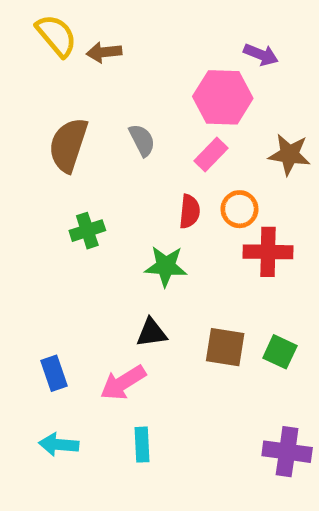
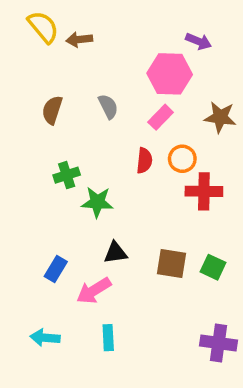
brown semicircle: (68, 145) -> (52, 110), size x0.7
green star: (166, 266) -> (97, 202), moved
blue rectangle: (54, 373) -> (56, 269), moved, turned 50

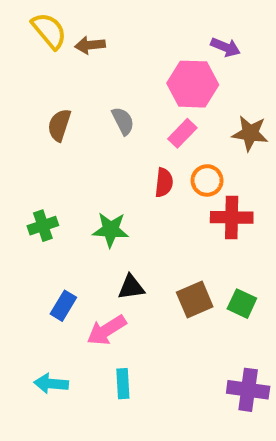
green cross: (67, 175) -> (43, 226), moved
brown square: (171, 264) -> (195, 299), turned -32

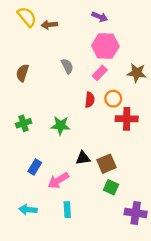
purple arrow: (225, 47) -> (100, 17), moved
brown semicircle: (59, 125) -> (22, 73), moved
black triangle: (131, 287) -> (83, 158), moved
green square: (242, 304) -> (111, 187), moved

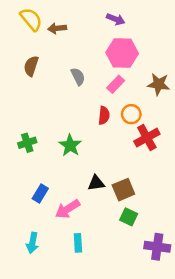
brown semicircle: (22, 73) -> (31, 66), moved
red cross: (127, 119) -> (147, 138), turned -30
green star: (61, 126) -> (70, 145), turned 30
cyan arrow: (28, 210) -> (32, 243), turned -84

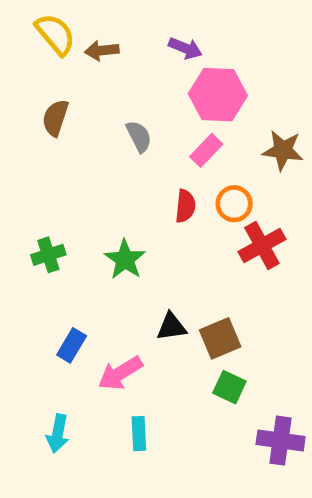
purple arrow: (116, 19) -> (185, 48), moved

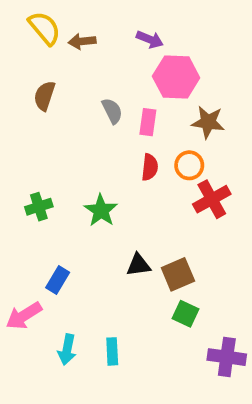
pink rectangle: (206, 150) -> (148, 122), moved, turned -36
brown star: (283, 150) -> (208, 122), moved
pink arrow: (120, 373) -> (24, 316), moved
cyan arrow: (58, 434) -> (67, 350), moved

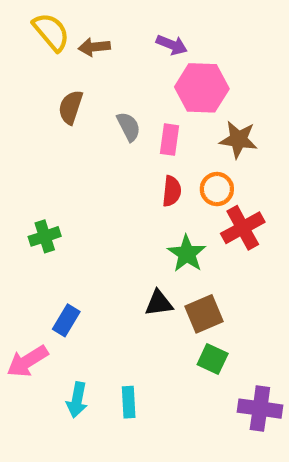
brown semicircle: (45, 96) -> (71, 107), moved
green star: (101, 210) -> (187, 254), moved

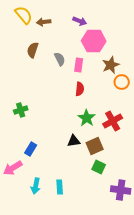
brown star: (238, 140) -> (111, 65), turned -30
orange circle: (217, 189) -> (122, 82), moved
red cross: (243, 228) -> (113, 121), moved

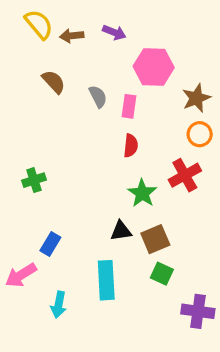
purple arrow: (80, 21) -> (114, 32), moved
brown semicircle: (33, 50) -> (54, 82), turned 119
brown star: (111, 65) -> (196, 98), moved
red cross: (113, 121) -> (185, 175), moved
cyan rectangle: (60, 187) -> (106, 280), moved, size x1.6

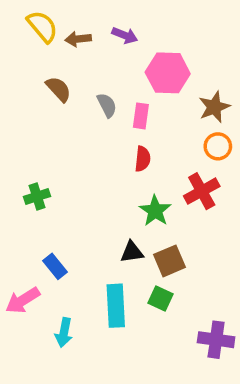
blue rectangle: (50, 244) -> (55, 266), turned -70
green square: (162, 274) -> (161, 299), moved

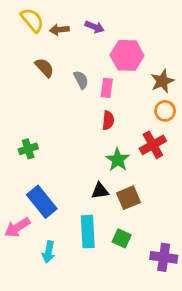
blue rectangle: (55, 266) -> (42, 202), size x1.6
green square: (161, 299) -> (122, 238), moved

